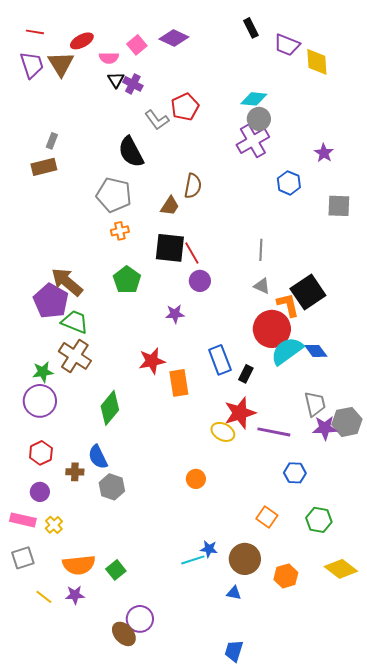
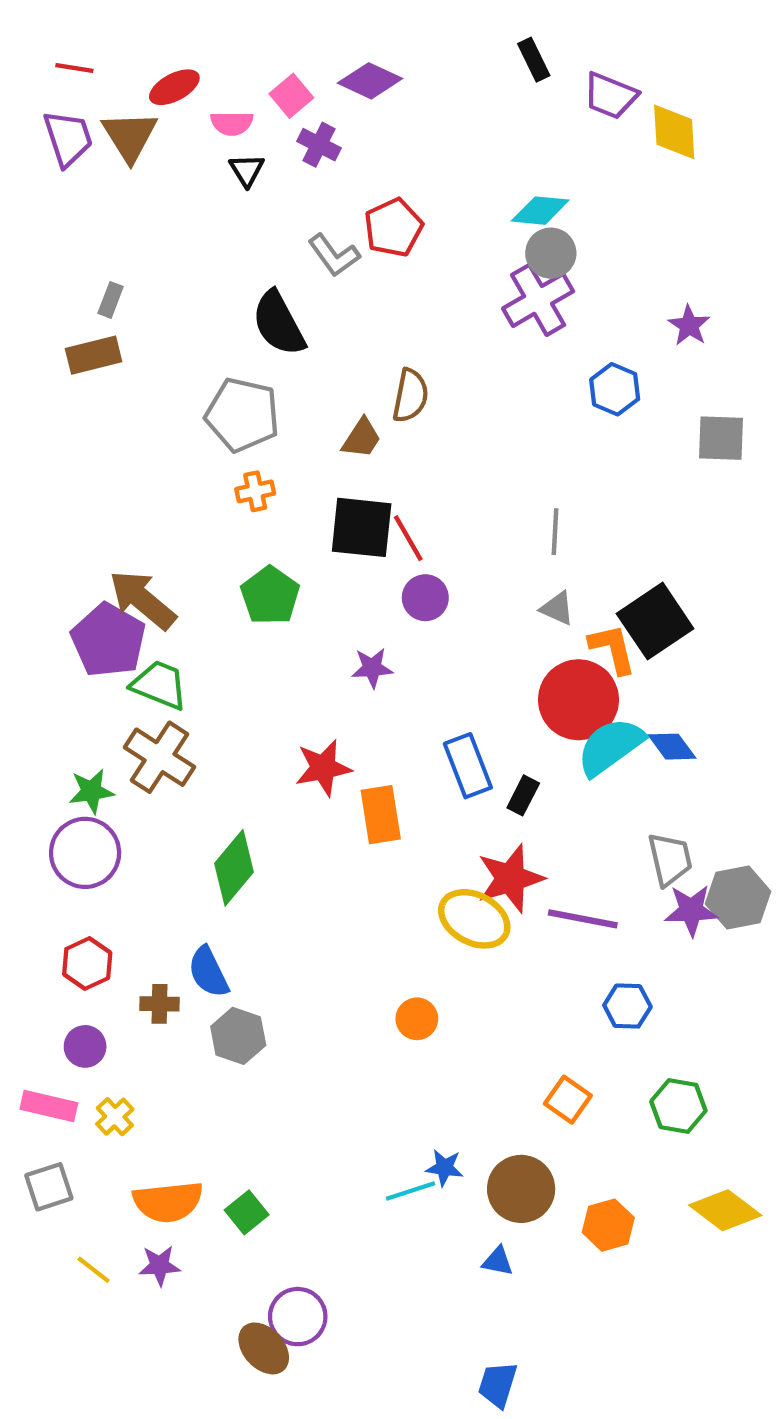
purple cross: (133, 84) -> (319, 145), moved
yellow ellipse: (223, 432) -> (474, 919), size x1.4

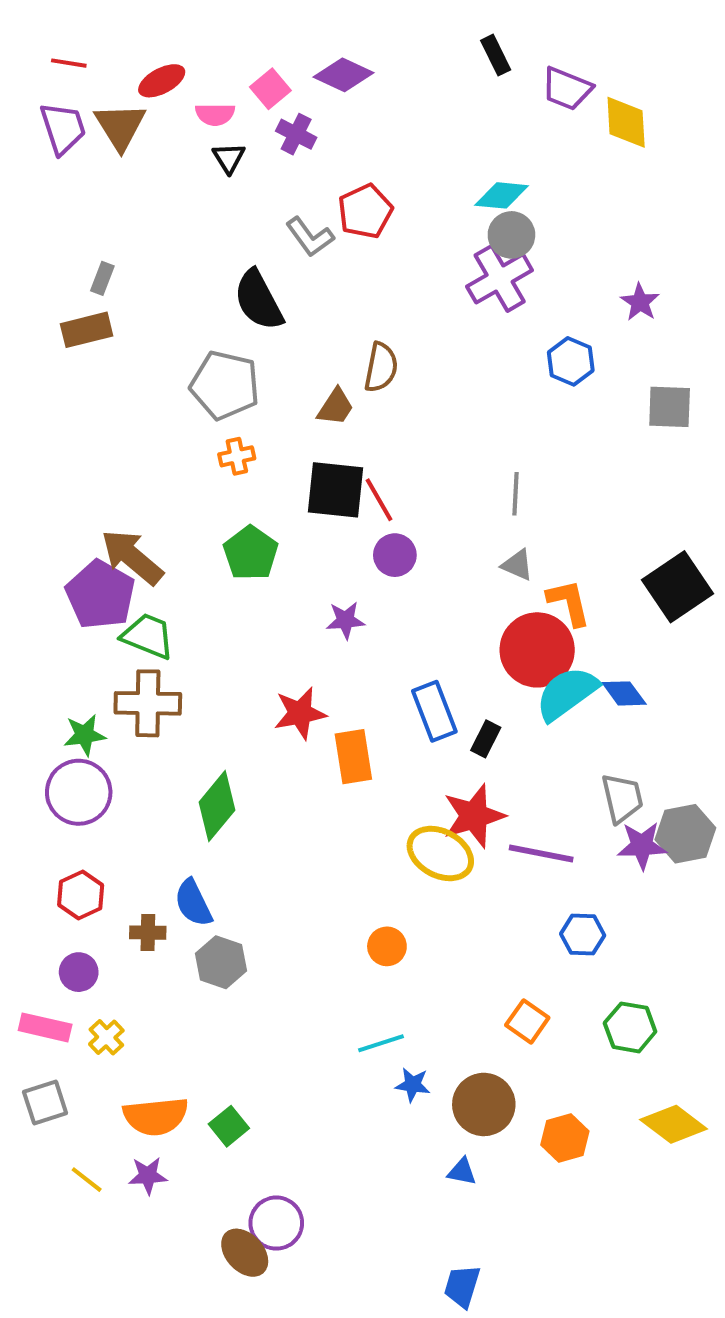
black square: (655, 621) -> (677, 587), moved
brown cross: (159, 757) -> (148, 703), turned -32
cyan line: (410, 1191) -> (381, 1043), moved

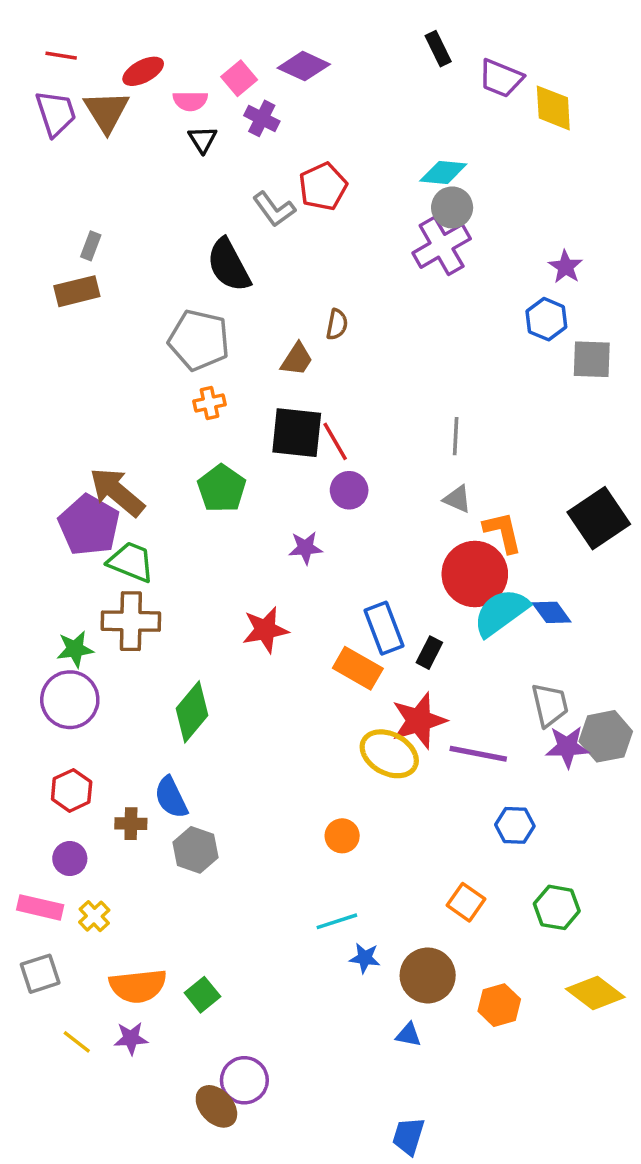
blue hexagon: (571, 361) -> (546, 319), moved
brown semicircle: (381, 367) -> (337, 324), size x0.7
orange rectangle: (353, 757) -> (358, 668), moved, turned -51

